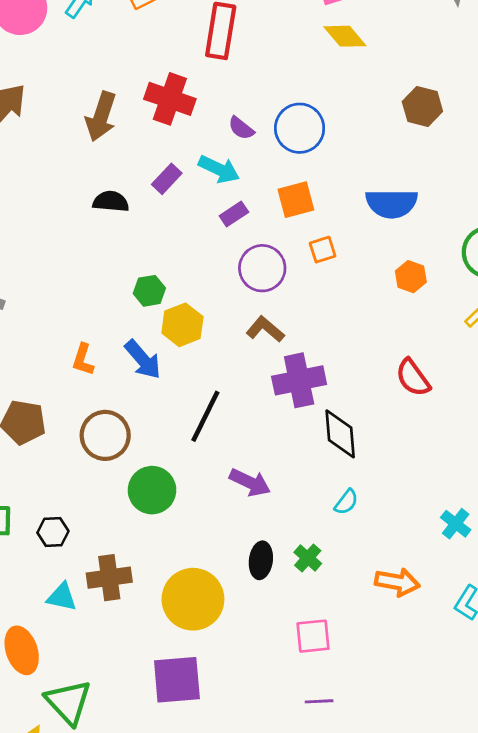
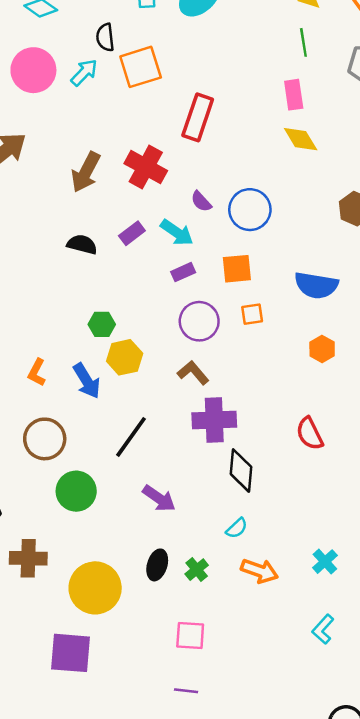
orange arrow: (397, 582) -> (260, 571), moved

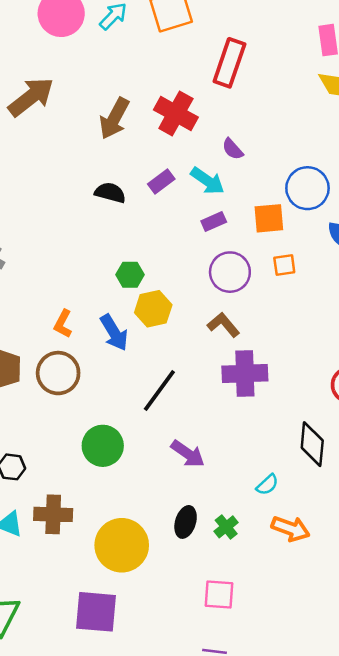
blue circle: (250, 210) -> (307, 188), moved
brown circle: (45, 439) -> (58, 373), moved
black diamond: (241, 470) -> (312, 444), moved

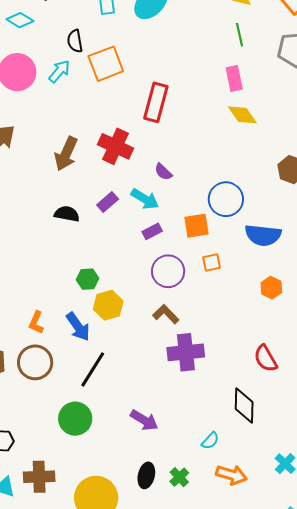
black line: (159, 390) -> (93, 369), moved

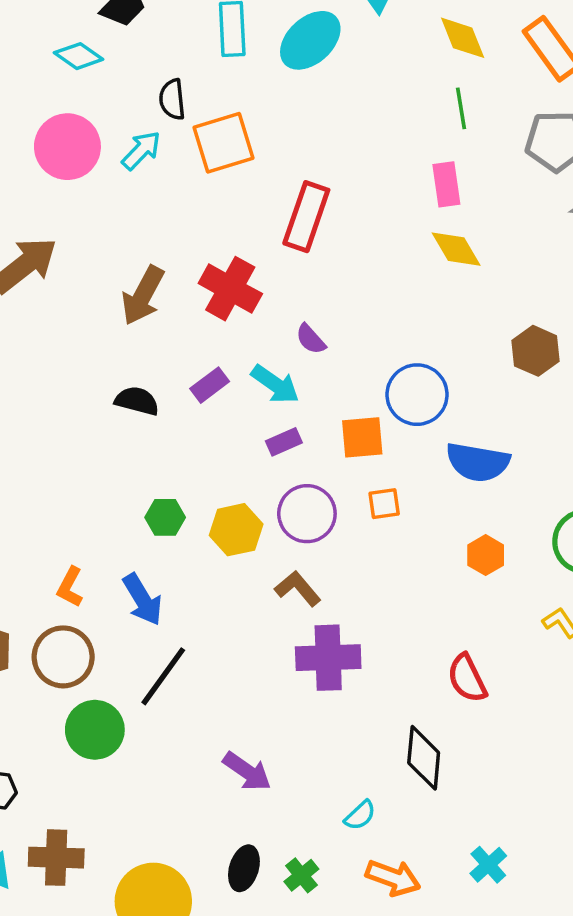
yellow hexagon: (108, 305) -> (236, 530), moved
green circle: (75, 419) -> (95, 730), moved

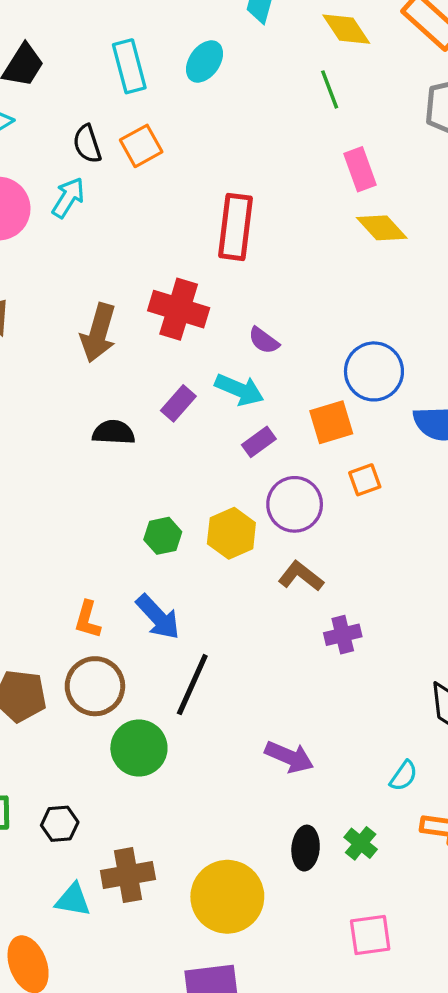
cyan ellipse: (310, 40) -> (204, 61), size x0.7
green line: (461, 108) -> (330, 89), moved
orange square: (223, 143) -> (141, 146), moved, size x0.7
purple cross: (328, 658) -> (343, 635), size x0.6

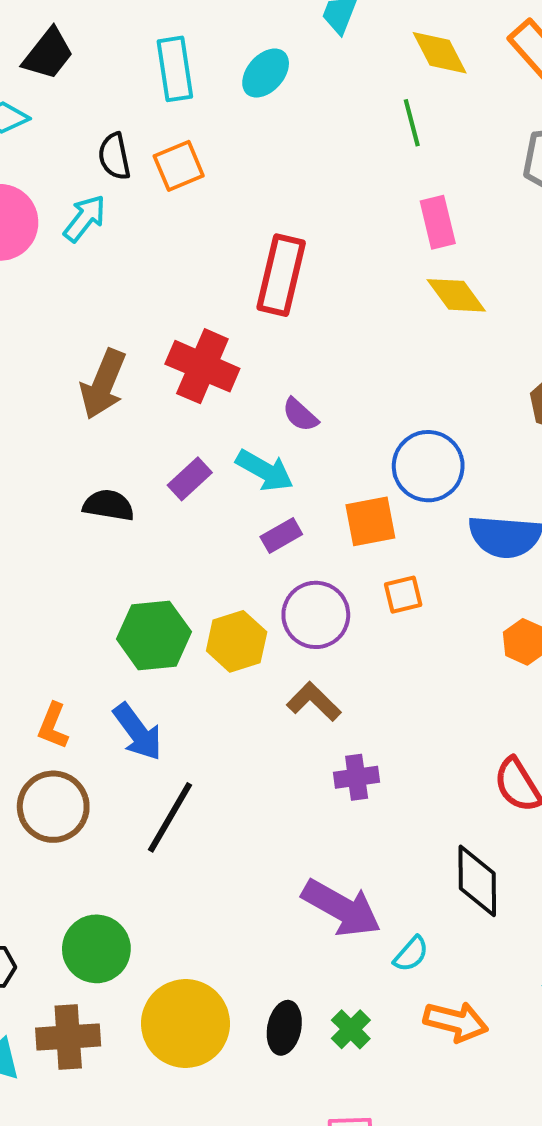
green hexagon: (163, 536) -> (154, 635), size x1.6
green circle: (139, 748) -> (96, 949), moved
purple arrow: (289, 757) -> (341, 908), moved, size x1.4
yellow circle: (227, 897) -> (185, 1024), moved

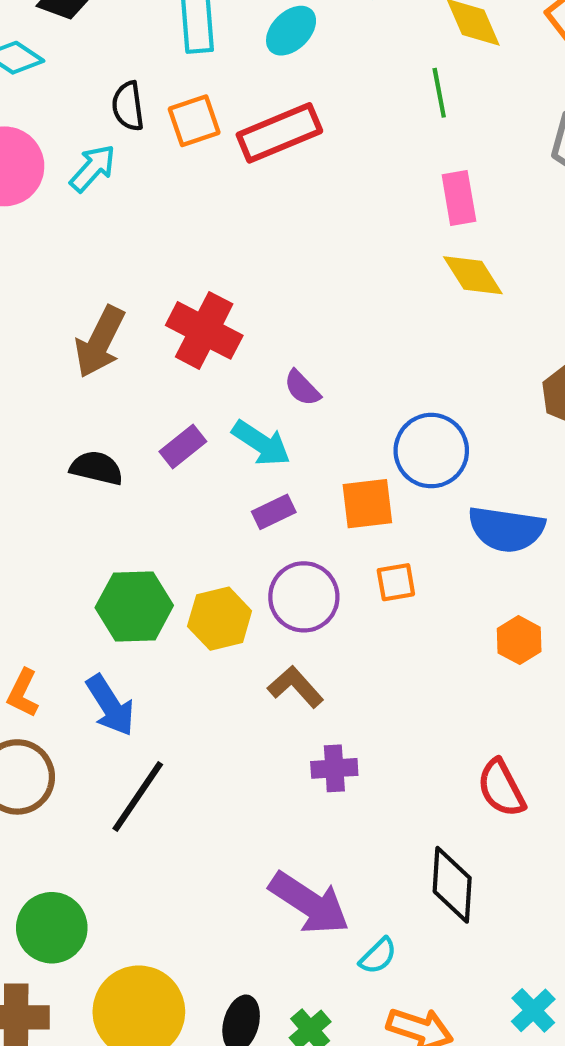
red rectangle: (281, 275) -> (279, 133), moved, turned 50

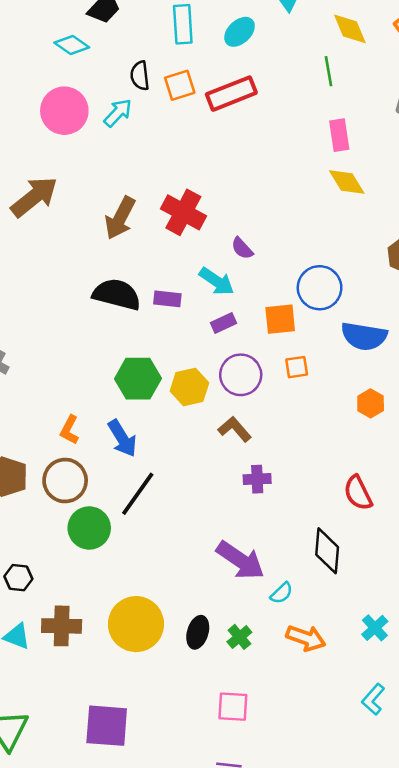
purple rectangle: (183, 446) -> (167, 299), moved, turned 44
black semicircle: (97, 468) -> (117, 294), size x1.5
green circle: (52, 928) -> (89, 528), moved

